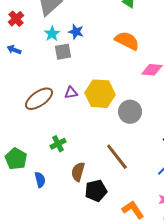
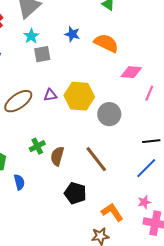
blue star: (76, 32) -> (72, 34), moved
brown semicircle: (78, 172) -> (57, 156), moved
black pentagon: (96, 191) -> (75, 193), turned 30

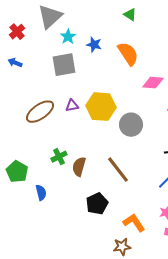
cyan star: (31, 36) -> (68, 37), moved
orange semicircle: (106, 43) -> (128, 54), turned 30
gray square: (42, 54) -> (64, 65), size x1.4
black pentagon: (75, 193) -> (97, 204), turned 30

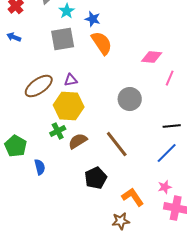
orange semicircle: (128, 54) -> (102, 43), moved
yellow hexagon: (101, 107) -> (69, 106), moved
brown semicircle: (79, 167) -> (78, 141), turned 42

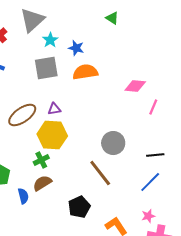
orange semicircle: (102, 43) -> (85, 72), turned -65
gray circle: (130, 99) -> (113, 143), moved
brown semicircle: (78, 141) -> (42, 183), moved

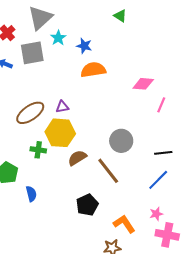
gray square: (46, 68) -> (32, 53), moved
green cross: (41, 160) -> (38, 150), moved, turned 35
brown semicircle: (42, 183) -> (77, 158), moved

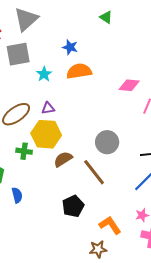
cyan star: (58, 38) -> (44, 74), moved

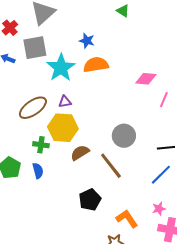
cyan star: (44, 74) -> (61, 68), size x1.8
blue semicircle: (17, 195) -> (38, 171), moved

